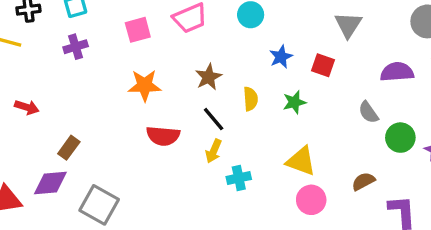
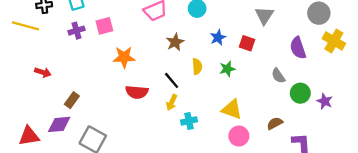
pink square: (138, 30) -> (104, 26), moved
purple semicircle: (397, 72) -> (298, 48), turned -105
brown star: (209, 77) -> (175, 42), moved

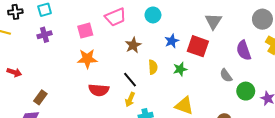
pink square: (104, 26) -> (85, 31), moved
red square: (247, 43) -> (198, 46), size x1.5

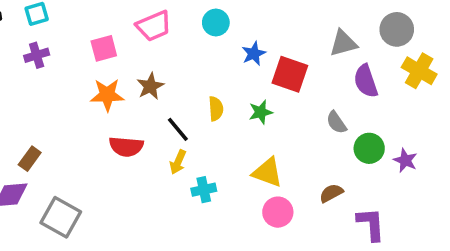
gray triangle: (213, 21) -> (343, 43), moved, turned 42
blue star: (172, 41) -> (254, 54), moved
brown star: (133, 45) -> (150, 86), moved

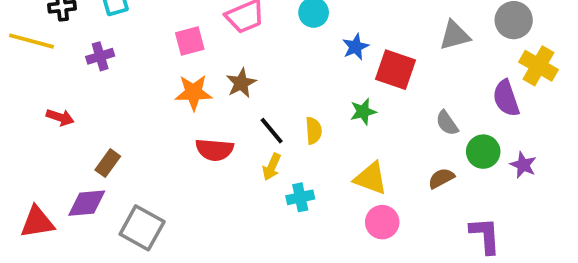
purple cross: (37, 55) -> (100, 56), moved
purple semicircle: (366, 81) -> (506, 98), moved
yellow semicircle: (216, 109) -> (314, 131), moved
brown semicircle: (331, 193) -> (441, 178), moved

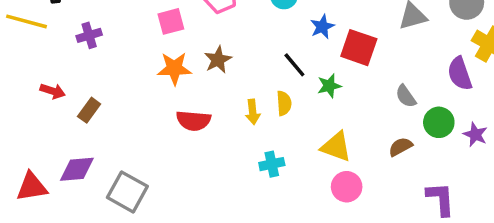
black line: (272, 131) -> (294, 65), moved
brown rectangle: (108, 163) -> (89, 110), moved
yellow arrow: (272, 167) -> (253, 112), moved, turned -30

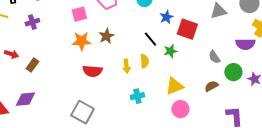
purple semicircle: (460, 74) -> (245, 44), turned -72
yellow triangle: (336, 147) -> (174, 86), turned -42
gray square: (127, 192) -> (82, 112), moved

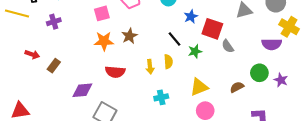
gray semicircle: (214, 57) -> (228, 46), moved
purple diamond: (25, 99) -> (82, 90), moved

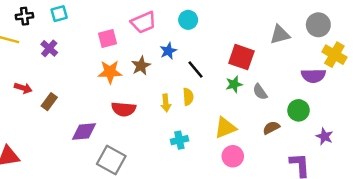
blue star: (191, 17) -> (168, 51), moved
purple cross: (54, 22) -> (49, 48), turned -32
gray semicircle: (228, 46) -> (260, 92), moved
green star: (195, 51) -> (234, 84), moved
purple star: (281, 80) -> (325, 136), moved

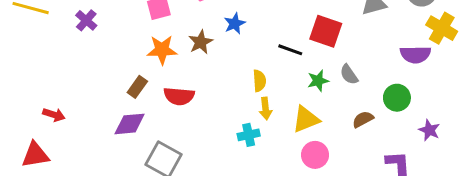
black line: (196, 69) -> (290, 50), moved, turned -30
green star: (234, 84) -> (318, 81), moved
red arrow: (23, 88) -> (54, 115), moved
brown rectangle: (49, 102) -> (137, 87), moved
yellow arrow: (166, 103) -> (266, 109), moved

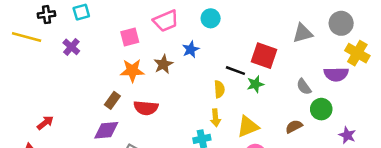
gray semicircle: (349, 75) -> (304, 87), moved
yellow semicircle: (259, 81) -> (219, 89), moved
green star: (318, 81) -> (255, 84), moved
red arrow: (54, 115) -> (45, 123), turned -56

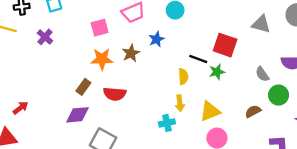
gray triangle: (303, 33) -> (261, 24), turned 30

